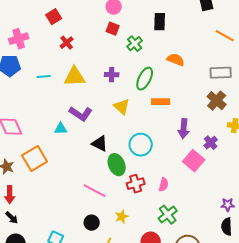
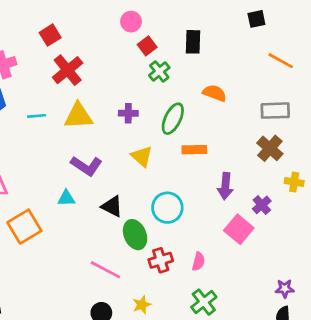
red square: (113, 29) -> (147, 46), moved, turned 32
red cross: (67, 43) -> (68, 70), size x1.6
cyan triangle: (61, 129) -> (66, 198), moved

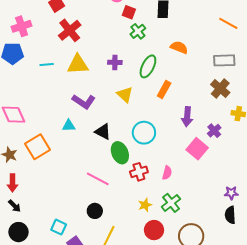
red square: (147, 46) -> (129, 12), turned -32
orange rectangle: (194, 150) -> (164, 90), turned -60
yellow star: (142, 305) -> (145, 205), moved

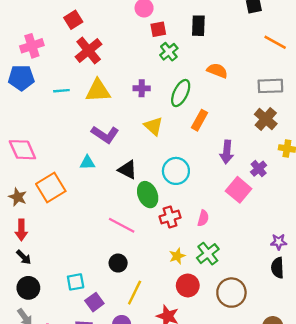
red square: (129, 12) -> (158, 29), turned -32
cyan square: (59, 227) -> (76, 282), turned -35

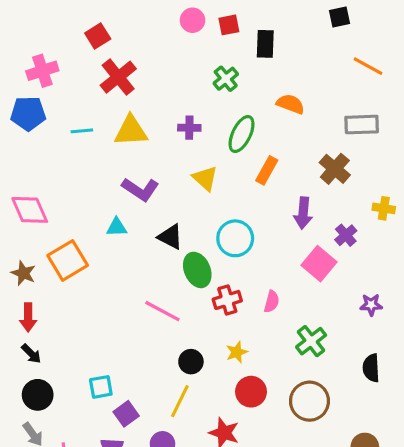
red square: (158, 29) -> (229, 25), moved
brown cross: (266, 119) -> (335, 169), moved
purple star: (279, 242) -> (371, 305), moved
green cross: (208, 254) -> (311, 341), moved
black circle: (118, 263) -> (191, 362), moved

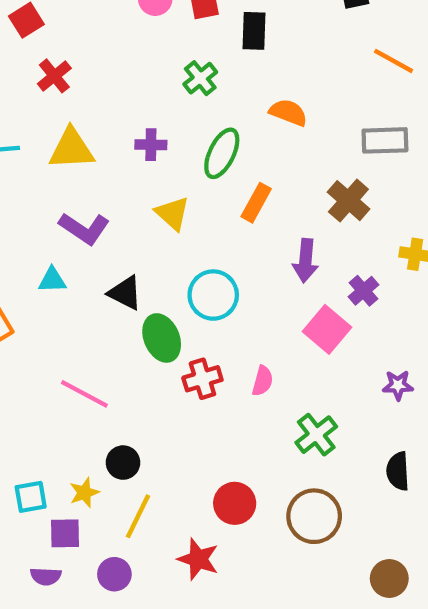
red cross: (118, 77) -> (54, 76), size x0.7
pink line: (162, 311) -> (84, 394), moved
yellow star: (237, 352) -> (84, 493), moved
black circle: (191, 362) -> (123, 463), moved
purple square: (126, 414) -> (65, 533), turned 35

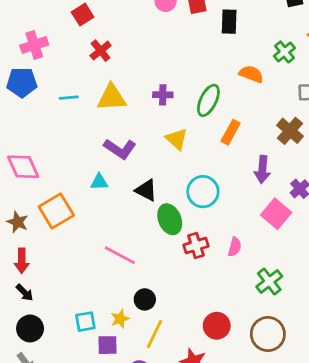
green cross: (200, 78) -> (284, 52), moved

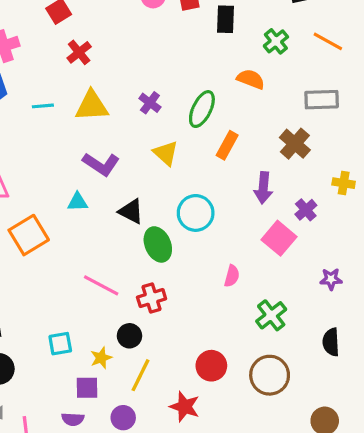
green cross: (284, 52) -> (276, 41), moved
purple cross: (163, 95) -> (150, 103), turned 36
red cross: (196, 246) -> (152, 298), moved
cyan square: (85, 322) -> (60, 344), moved

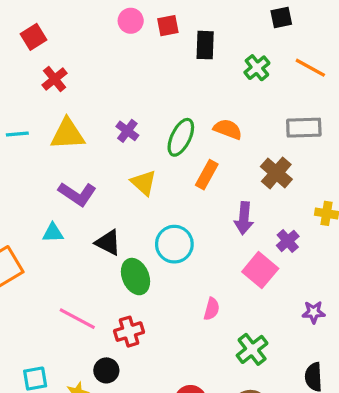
orange semicircle: (251, 79) -> (228, 129), moved

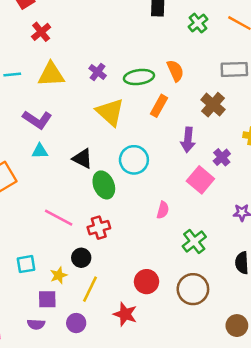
orange semicircle: (228, 129) -> (175, 71), turned 45
green ellipse: (181, 137) -> (139, 77), turned 56
yellow triangle: (144, 183) -> (110, 112), size x1.4
purple L-shape: (77, 194) -> (37, 120), moved

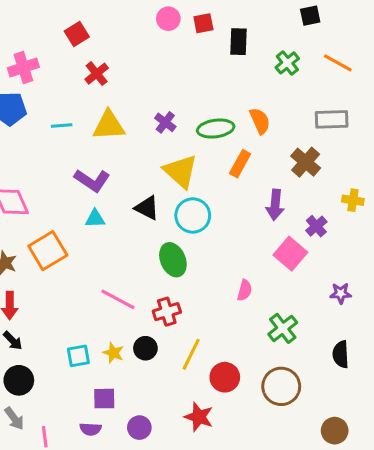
black triangle: (82, 159) -> (147, 208), moved
cyan circle: (134, 160) -> (193, 215), moved
yellow star: (59, 275) -> (113, 353), moved, turned -30
yellow line: (90, 289) -> (191, 354), moved

